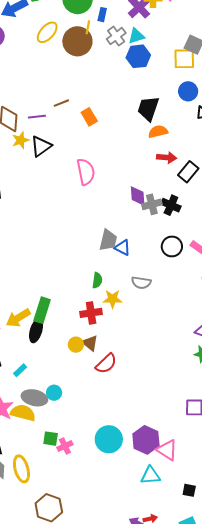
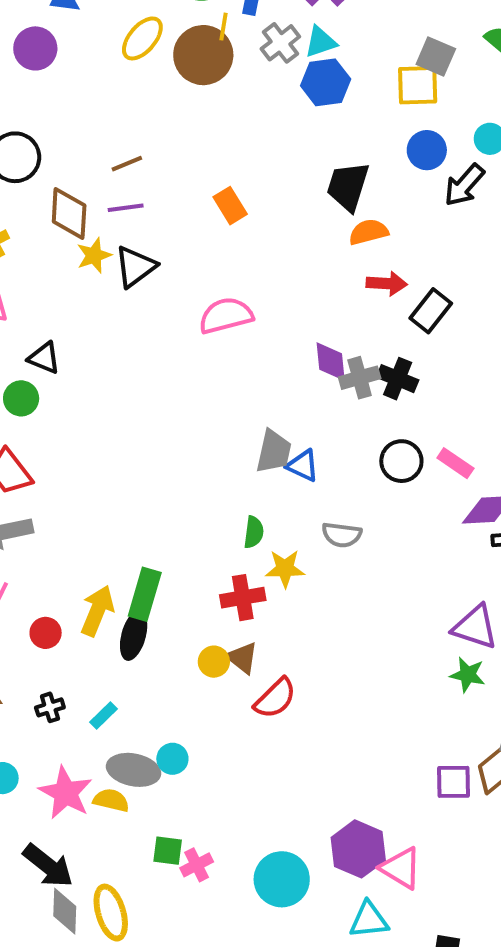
brown line: (61, 103) -> (127, 164), moved
pink semicircle: (86, 172) -> (226, 316), turned -92
yellow arrow: (18, 318) -> (97, 611), turned 145
yellow semicircle: (23, 413) -> (111, 800), size x0.7
cyan circle: (109, 439) -> (282, 879), moved

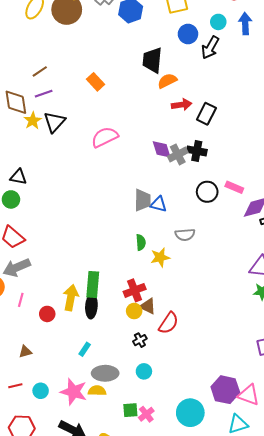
red cross: (243, 598) -> (135, 290), moved
black cross: (50, 707) -> (140, 340), moved
cyan circle: (172, 759) -> (144, 371), moved

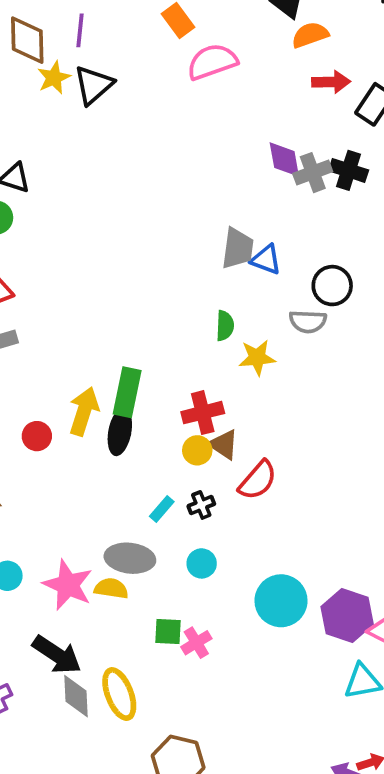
purple line: (44, 94) -> (80, 30), turned -72
pink semicircle: (105, 137) -> (212, 62), moved
black circle: (207, 192) -> (332, 286), moved
cyan rectangle: (85, 349) -> (162, 509), moved
cyan circle: (190, 413) -> (281, 601), moved

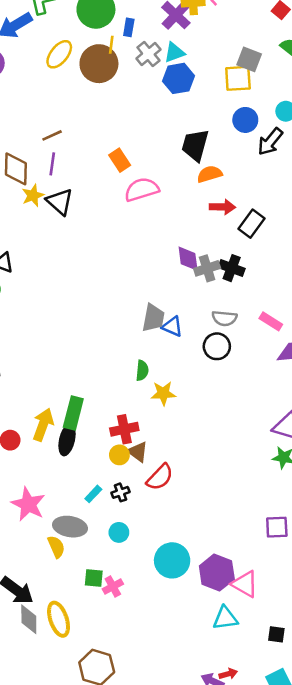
black triangle: (93, 85) -> (60, 202), turned -40
gray semicircle: (308, 322) -> (224, 318), moved
pink star: (68, 585) -> (28, 504), moved
yellow semicircle: (111, 588) -> (56, 547), turned 55

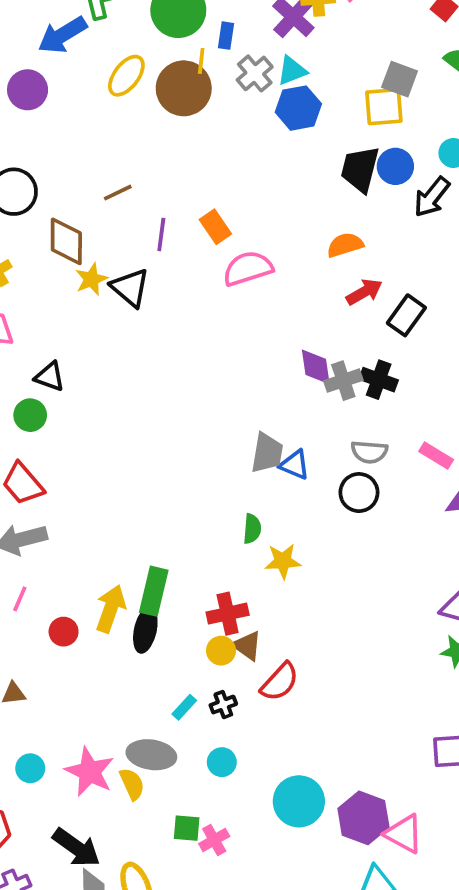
black trapezoid: (195, 145) -> (360, 169), moved
purple line: (52, 164) -> (161, 235), moved
red arrow: (222, 207) -> (364, 292), turned -30
pink star: (28, 504) -> (90, 772), moved

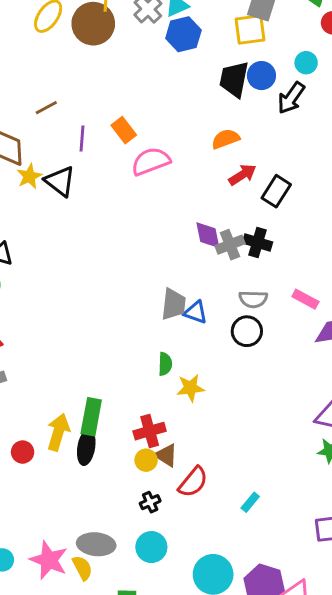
cyan rectangle: (184, 707) -> (250, 502), moved
cyan circle: (222, 762) -> (151, 547), size x1.4

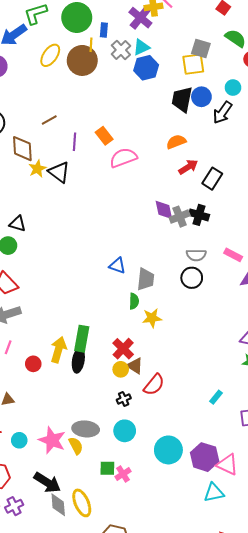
gray trapezoid: (174, 304) -> (146, 279), moved
blue triangle: (196, 312) -> (117, 266), moved
red cross: (150, 431) -> (123, 349), turned -30
cyan rectangle: (250, 502) -> (216, 397), moved

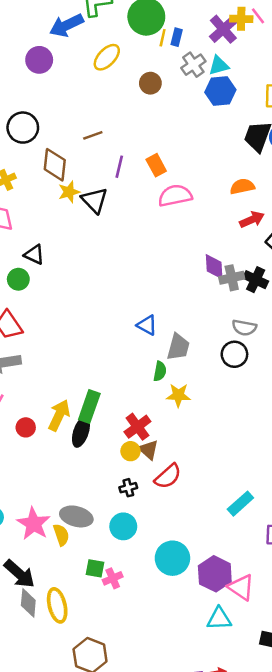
yellow line: (91, 45) -> (163, 38), moved
brown circle: (82, 60) -> (150, 83), moved, size x0.6
cyan rectangle: (216, 397) -> (240, 504), size x1.5

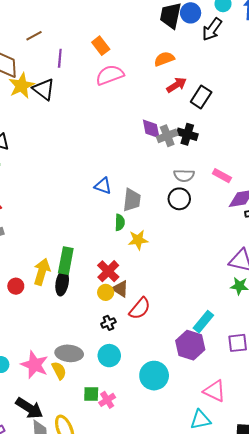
orange rectangle: (156, 165) -> (101, 46), moved
yellow star: (69, 192) -> (21, 86), size x1.4
purple hexagon: (215, 574) -> (190, 345), moved

